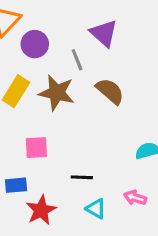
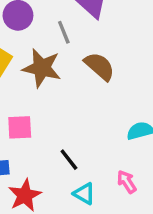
black line: (82, 177) -> (69, 160), turned 50
pink arrow: (135, 198) -> (127, 182), turned 40

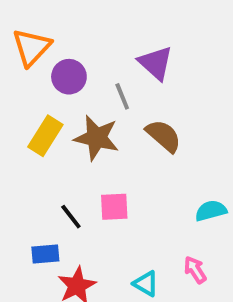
pink square: (20, 127) -> (114, 207), moved
black line: (69, 160) -> (71, 217), moved

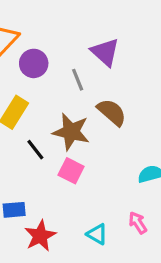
brown star: (97, 138) -> (71, 132), moved
pink square: (114, 207) -> (71, 171), turned 30
black line: (71, 217) -> (35, 150), moved

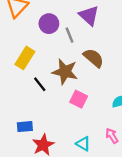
purple circle: (34, 63) -> (49, 24), moved
pink square: (71, 171) -> (79, 99), moved

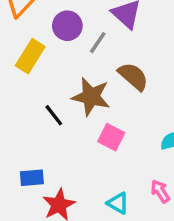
gray line: (69, 35) -> (98, 43), turned 56
yellow rectangle: (25, 58) -> (30, 56), moved

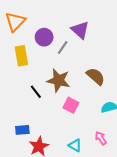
yellow rectangle: (30, 56) -> (21, 56), turned -42
brown semicircle: (133, 76) -> (96, 76), moved

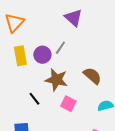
purple triangle: (80, 30) -> (73, 18), moved
purple circle: (44, 37) -> (42, 55), moved
black line: (36, 92) -> (34, 99), moved

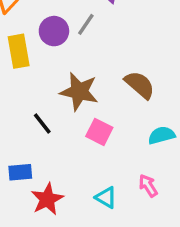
gray line: (60, 48) -> (86, 24), moved
purple circle: (42, 55) -> (54, 31), moved

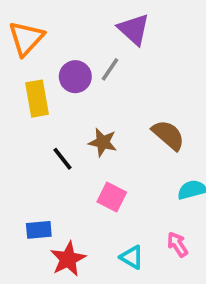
brown star: (79, 92) -> (103, 142), size x0.7
black line: (42, 124) -> (63, 159), moved
pink square: (99, 132) -> (112, 197), moved

